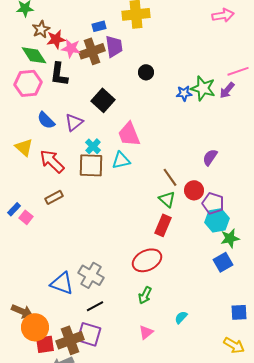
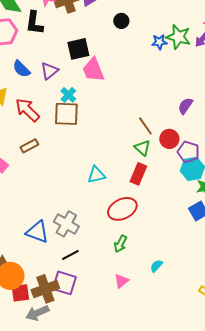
black square: (103, 100) -> (78, 49), turned 35
pink trapezoid: (129, 134) -> (93, 70), moved
cyan triangle: (121, 160) -> (96, 175), moved

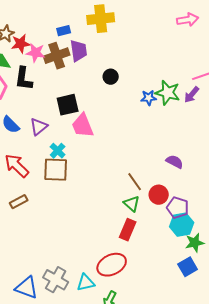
purple semicircle: (185, 106) -> (175, 162), turned 84
cyan triangle: (96, 175) -> (86, 283), moved

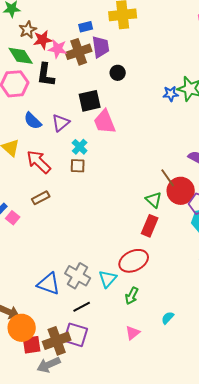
black circle: (111, 77) -> (118, 73), moved
brown square: (56, 170) -> (78, 166), size x0.6
brown line: (135, 182) -> (168, 178), moved
red circle: (159, 195) -> (181, 191), size x1.4
cyan triangle: (86, 283) -> (108, 279), turned -36

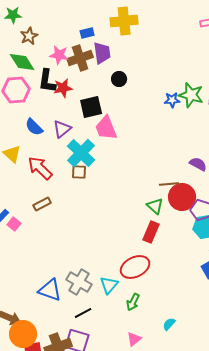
red star: (43, 40) -> (63, 88), moved
cyan cross: (80, 147) -> (81, 153), size x1.8
brown line: (168, 178) -> (169, 184), turned -60

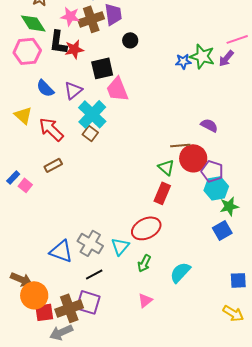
brown square: (79, 172) -> (90, 133), turned 35
cyan semicircle: (169, 324) -> (180, 272), moved, size x1.6

